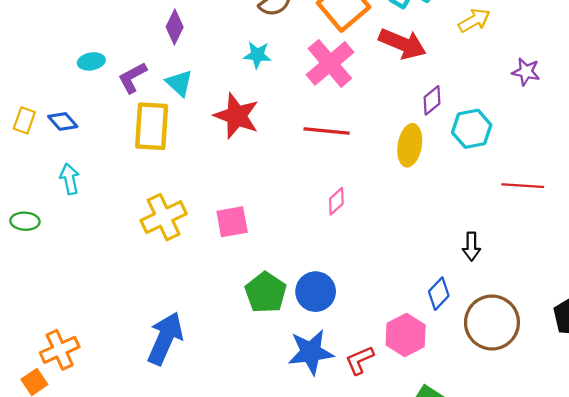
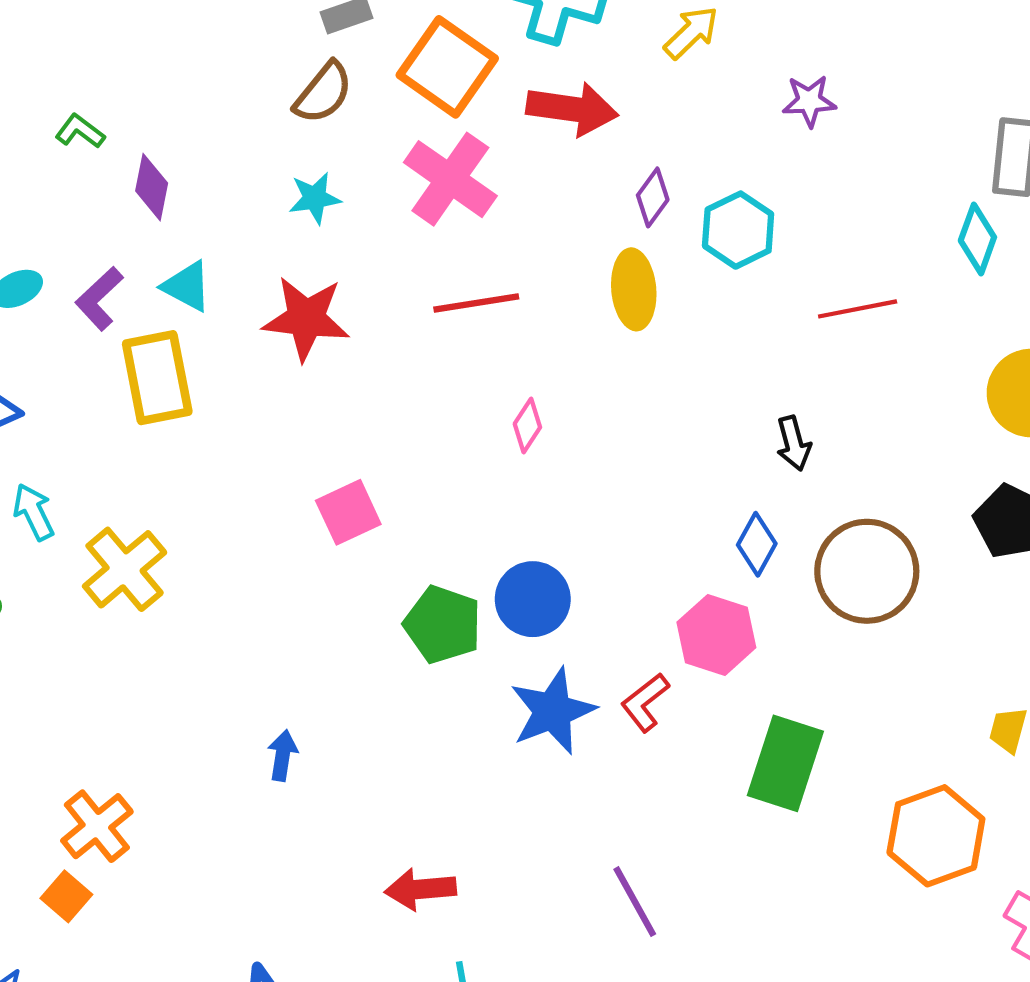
yellow cross: (164, 217) -> (125, 569), moved
blue arrow: (165, 338) -> (283, 755), size x0.5

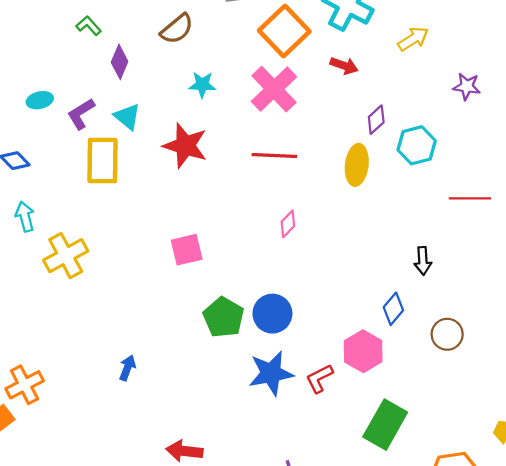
brown semicircle: (323, 93) -> (177, 29), moved
red arrow: (572, 109) -> (344, 66), size x0.6
brown circle: (867, 571) -> (447, 334), size x0.6

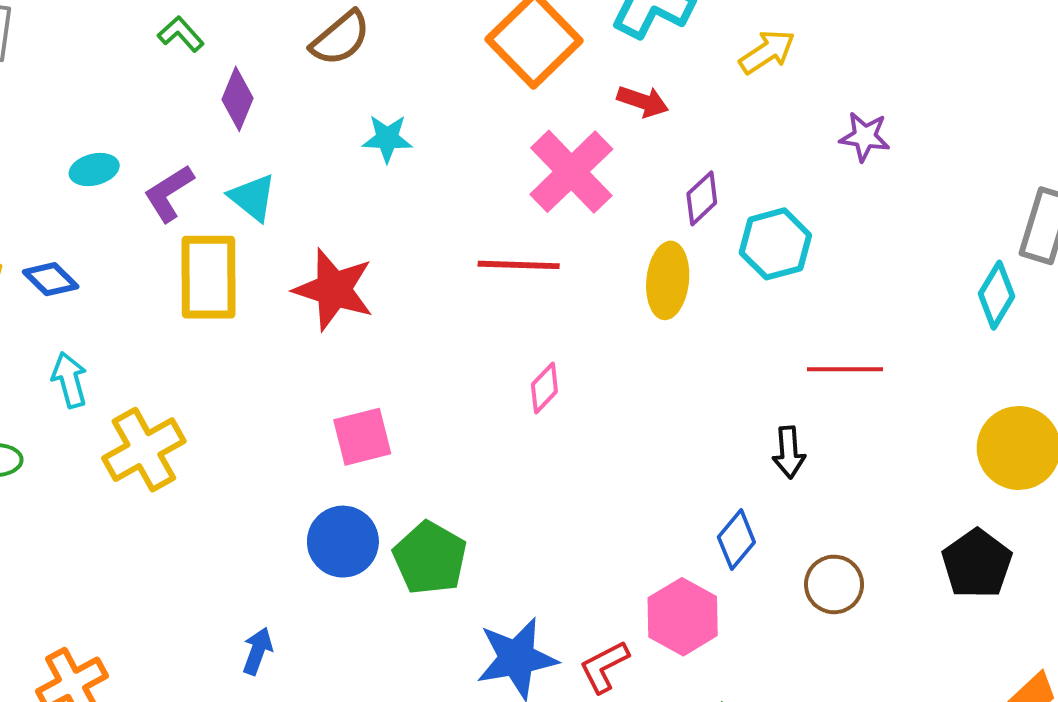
pink cross: (274, 89) -> (571, 172), moved
red star: (185, 146) -> (334, 289), moved
red line: (470, 198) -> (845, 369), moved
blue circle: (272, 314) -> (343, 542), moved

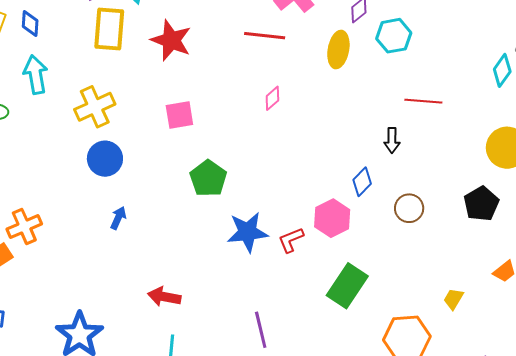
blue diamond: (51, 279) -> (30, 24), turned 44
cyan arrow: (69, 380) -> (35, 75), size x1.4
yellow cross: (144, 450) -> (95, 107), moved
blue circle: (343, 542) -> (105, 159), moved

